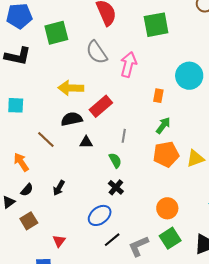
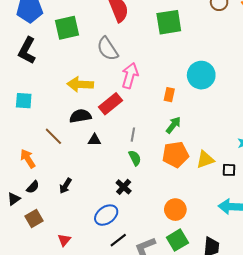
black L-shape: (18, 56) -> (27, 51), turned 104
pink arrow: (128, 64) -> (130, 76), moved
green semicircle: (115, 160) -> (135, 158), moved

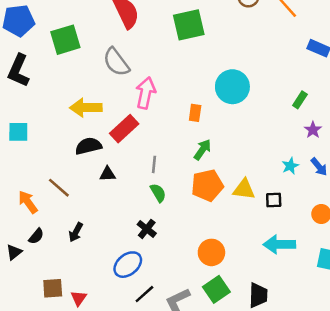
brown line: (53, 136) -> (59, 188), moved
yellow triangle: (205, 160) -> (244, 189), turned 30
brown square: (34, 219) -> (53, 288), moved, turned 30

